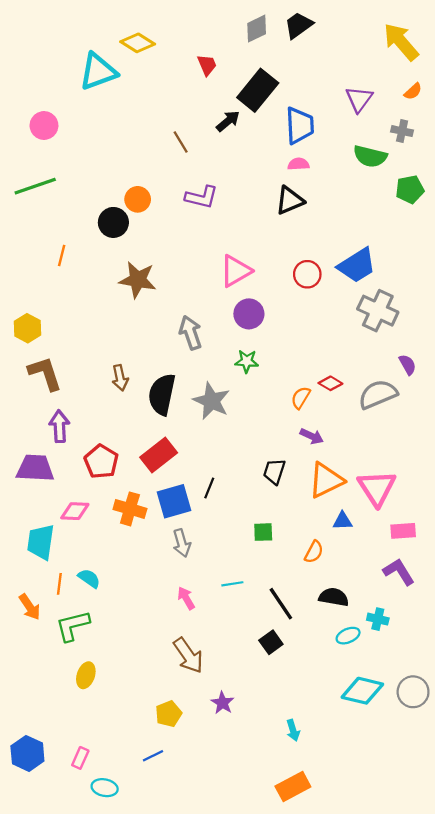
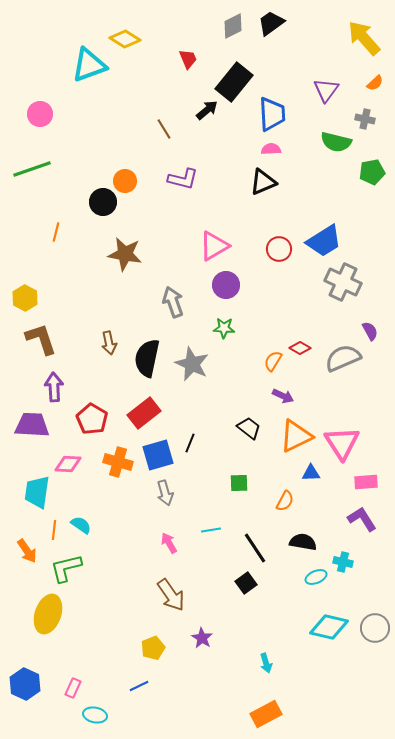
black trapezoid: (274, 471) -> (249, 428), turned 110
yellow ellipse: (86, 675) -> (48, 614), moved, size x1.6

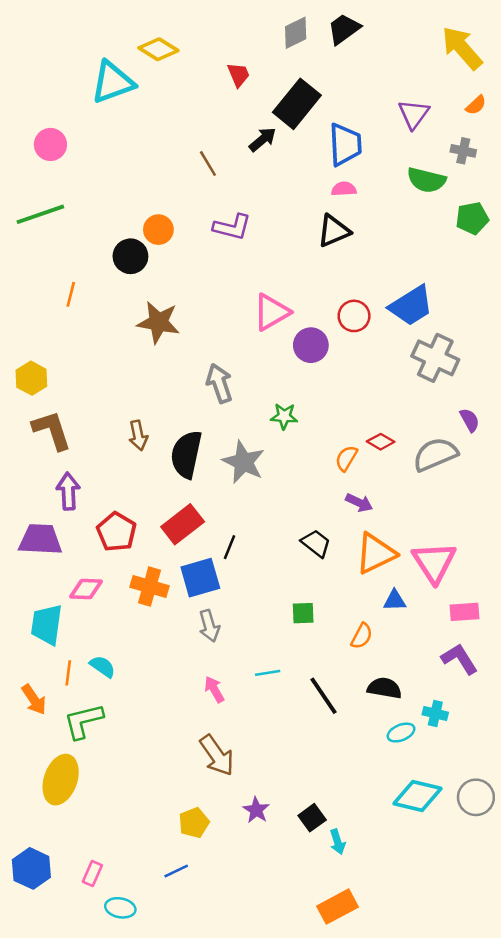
purple circle: (226, 285) -> (311, 345), moved
black line: (190, 443) -> (230, 547), moved
black square: (246, 583) -> (312, 818), moved

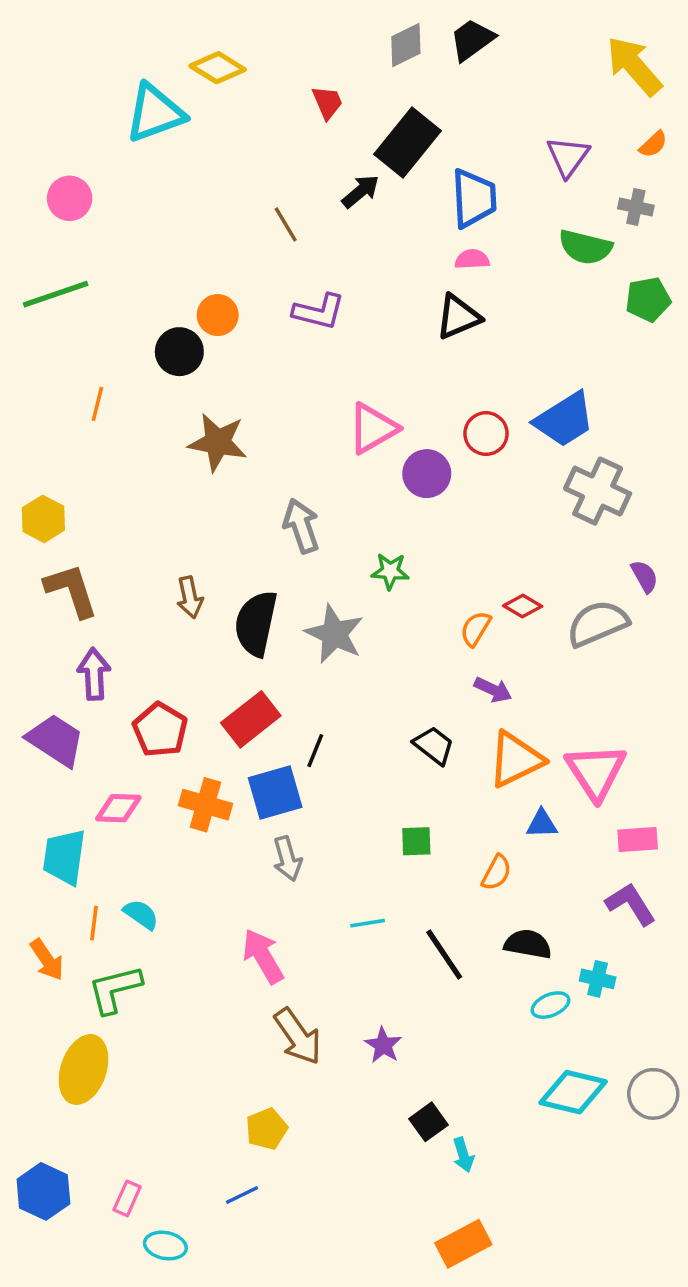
purple trapezoid: (40, 539) -> (56, 740), turned 30
pink arrow: (214, 689) -> (263, 956), moved, size x1.5
purple star: (256, 810) -> (383, 1045), moved

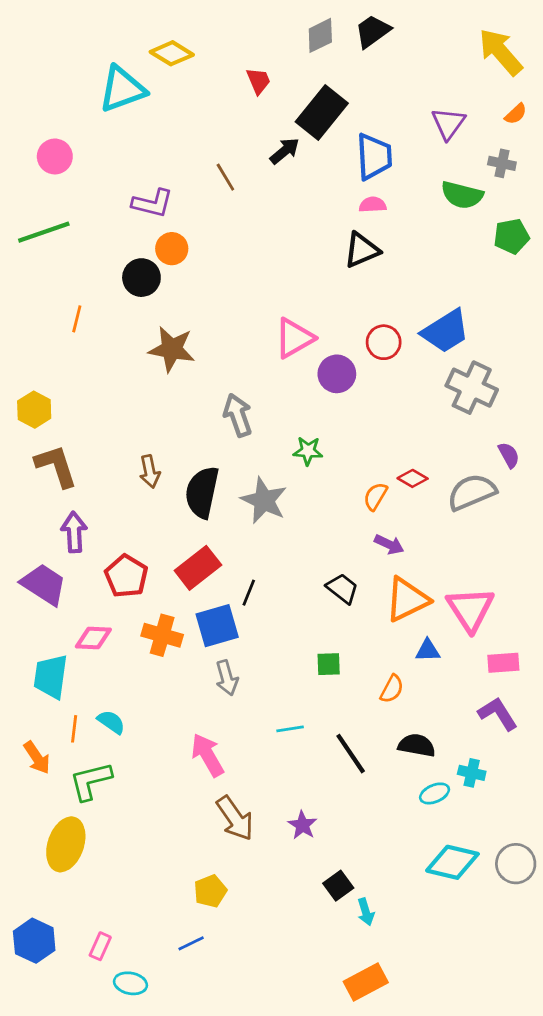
purple L-shape: (319, 312) -> (152, 203), moved

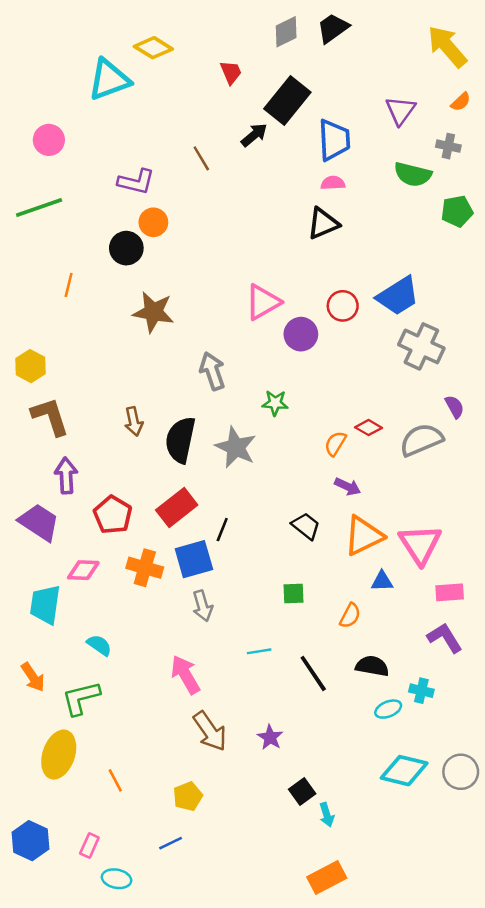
orange line: (74, 729) -> (115, 780), moved, turned -35

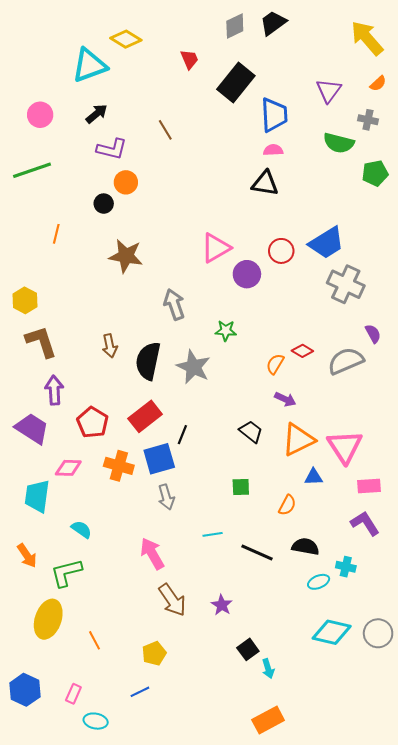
black arrow: (254, 135) -> (97, 114), moved
black triangle: (323, 224) -> (265, 183), turned 32
black circle: (126, 248) -> (104, 204), size x0.7
black line: (313, 673) -> (257, 553), turned -32

